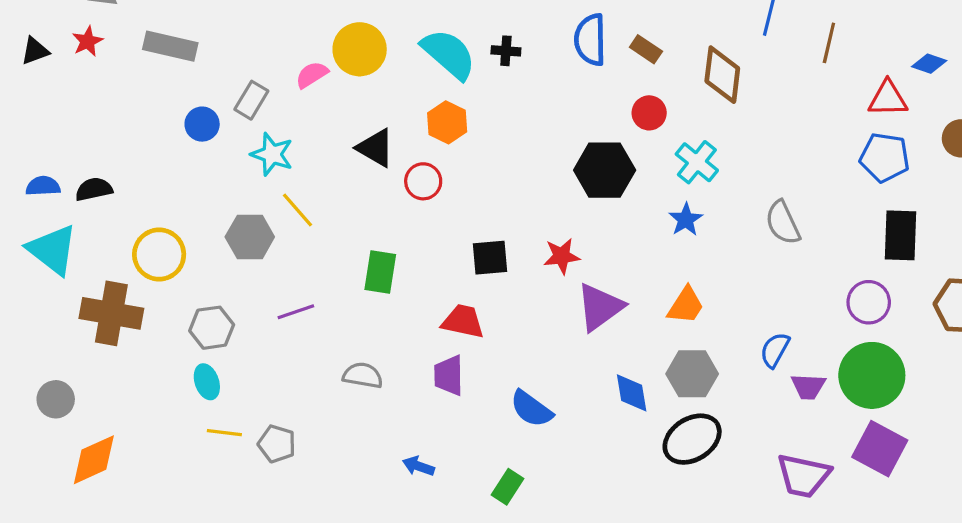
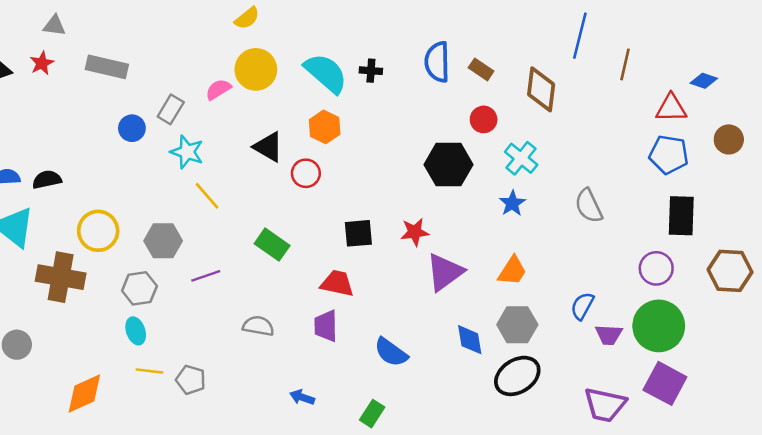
gray hexagon: (250, 237) -> (163, 241), moved
green rectangle: (380, 272) -> (272, 245), turned -64
orange diamond: (94, 460) -> (84, 393), moved

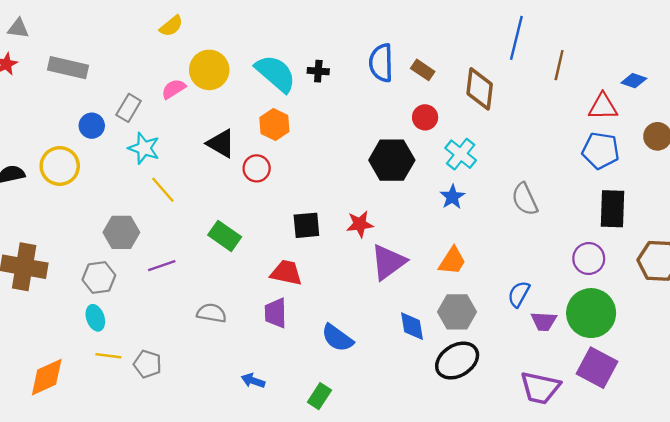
yellow semicircle: (247, 18) -> (171, 26), moved
yellow circle: (98, 231) -> (60, 166), moved

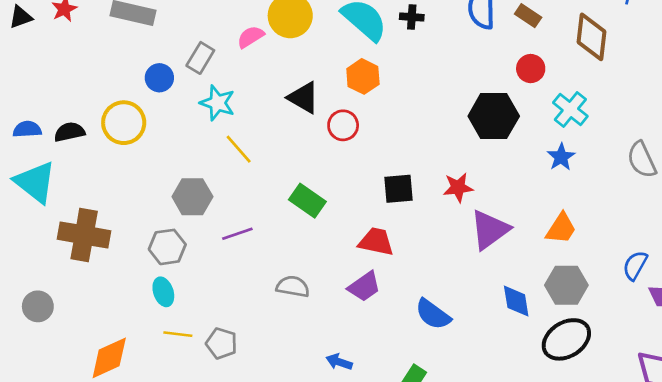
purple trapezoid: (276, 313) -> (364, 287), turned -124

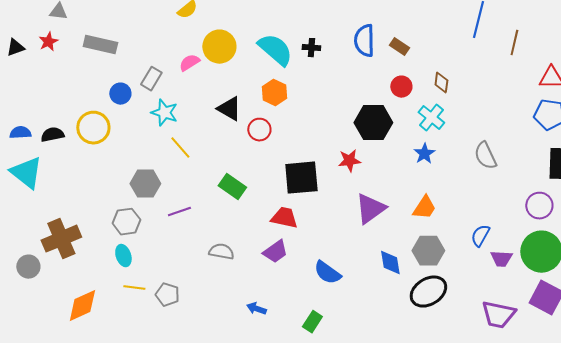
brown diamond: (591, 37) -> (441, 83), moved, size x0.6
red star: (458, 187) -> (349, 161), moved
black square: (399, 189) -> (301, 178), size x1.5
brown cross: (84, 235) -> (61, 239), moved, turned -33

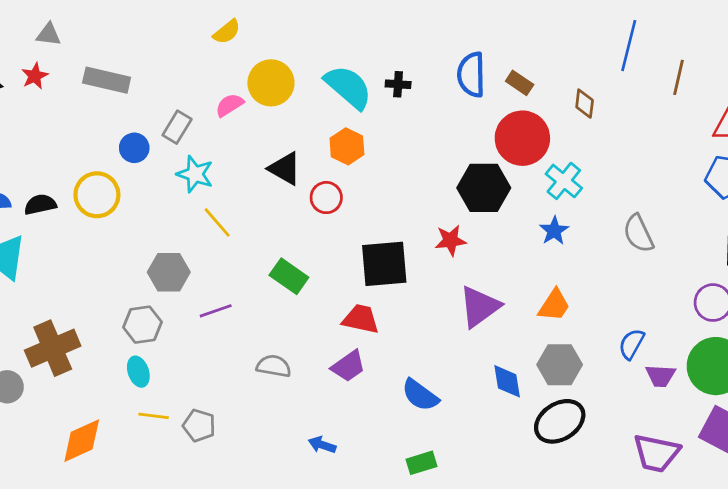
brown diamond: (441, 83) -> (585, 104), moved
red circle: (401, 87) -> (522, 138), size x1.8
green rectangle: (312, 322) -> (422, 463), moved, turned 40

